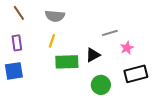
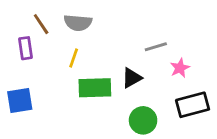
brown line: (19, 13) -> (41, 24), moved
purple rectangle: (17, 43) -> (25, 48), moved

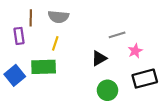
brown line: (41, 24) -> (31, 18), turned 35
green rectangle: (95, 88) -> (44, 67), moved
blue square: (20, 101) -> (15, 75), turned -30

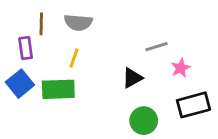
blue square: (15, 75) -> (20, 84), moved

